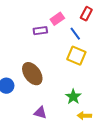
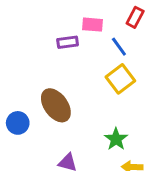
pink rectangle: (57, 19) -> (93, 25), turned 40
yellow square: (76, 56) -> (120, 79), turned 30

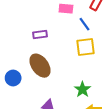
purple rectangle: (68, 42) -> (40, 35), moved
yellow square: (120, 79) -> (86, 47), turned 30

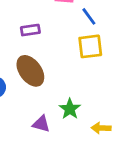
green star: (82, 89) -> (70, 109), moved

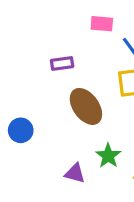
brown ellipse: (30, 71) -> (86, 106), moved

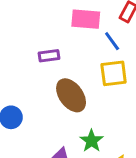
pink rectangle: (102, 24) -> (86, 19), size x1.4

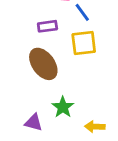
purple rectangle: (49, 56) -> (47, 26), moved

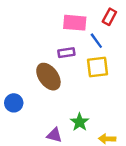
brown ellipse: (43, 64) -> (48, 77), moved

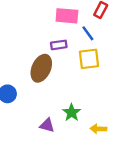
brown ellipse: (48, 77) -> (41, 68), turned 60

